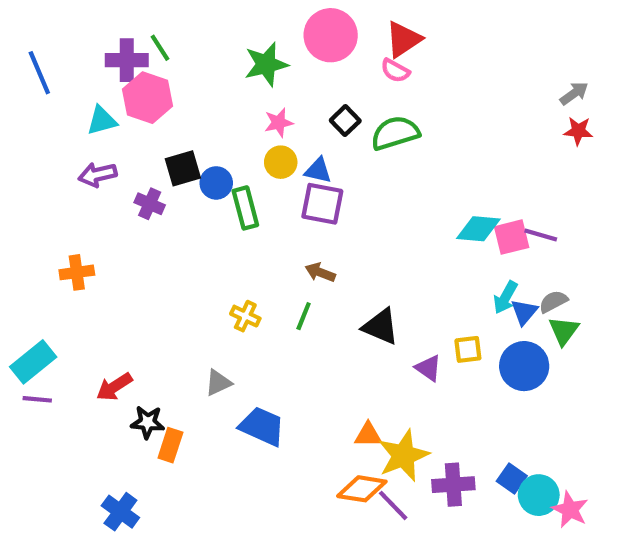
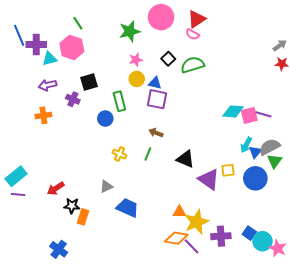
purple cross: (127, 60) -> (36, 44), moved
blue circle: (216, 183) -> (105, 119), moved
orange cross: (77, 272) -> (43, 115), moved
gray semicircle: (553, 302) -> (270, 147), size x1.5
purple triangle: (428, 368) -> (209, 179), size x1.6

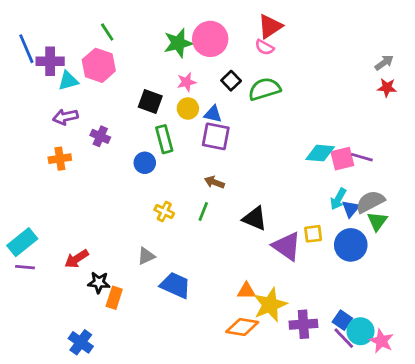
pink circle: (161, 17) -> (210, 39), moved
black square: (89, 82) -> (150, 102), moved, turned 36
purple line: (191, 246) -> (344, 338), moved

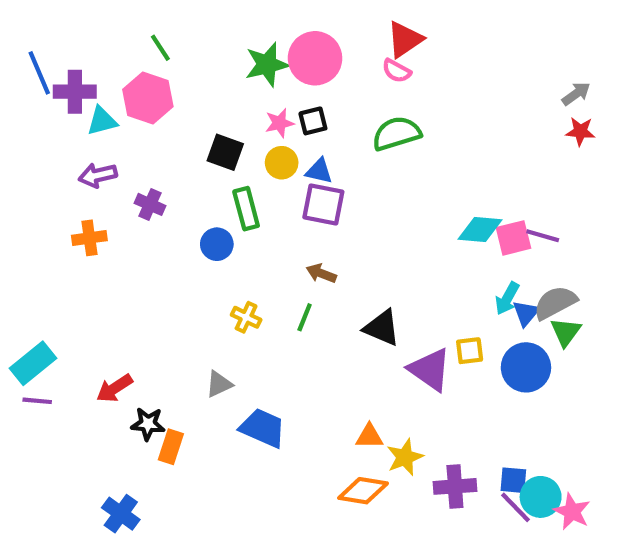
black square: (231, 81) -> (313, 121), moved, turned 30
yellow star: (270, 305) -> (405, 457), size x0.7
blue square: (342, 320) -> (513, 480), turned -30

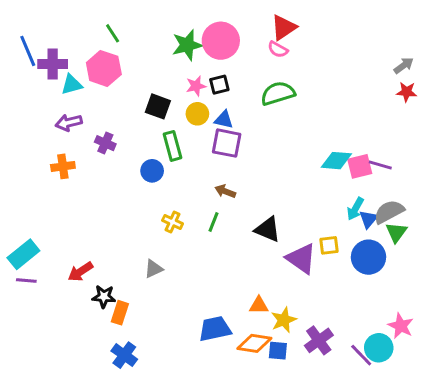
blue trapezoid: (263, 428) -> (215, 329), moved, turned -36
blue square: (513, 480) -> (278, 351), moved
purple cross: (455, 486) -> (319, 340), turned -32
pink star: (572, 512) -> (401, 326), moved
blue cross: (121, 514) -> (124, 355), moved

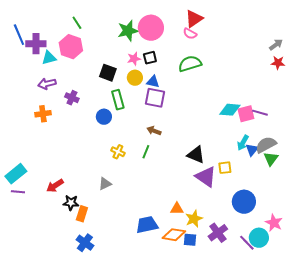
black triangle: (268, 229) -> (196, 155), moved
blue circle: (368, 257) -> (244, 202), moved

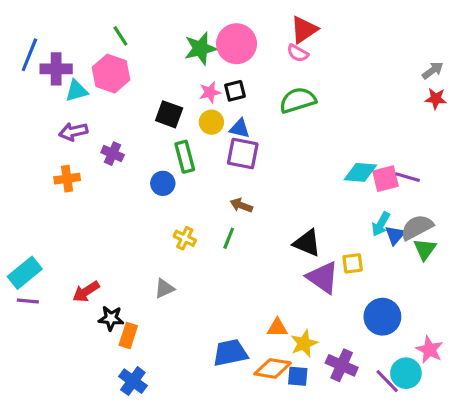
blue line: (19, 35) -> (29, 55), turned 45
purple cross: (218, 233) -> (342, 365), turned -30

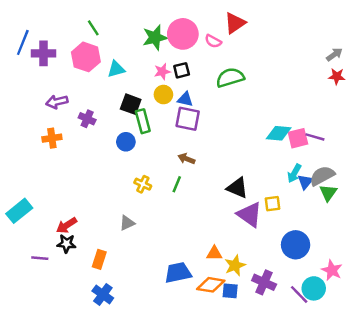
pink semicircle: (298, 53) -> (213, 41), moved
cyan triangle: (76, 91) -> (116, 69), moved
black square: (169, 114) -> (131, 104), moved
purple line: (28, 301) -> (40, 258), moved
black star: (111, 318) -> (66, 244), moved

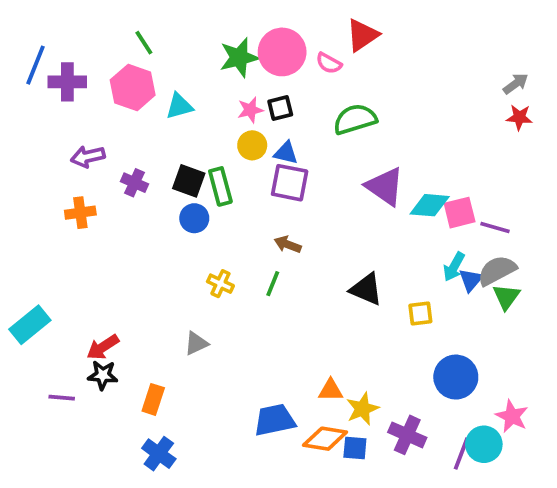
black square: (131, 104) -> (189, 181), moved
purple line: (315, 137) -> (495, 228), moved
purple triangle: (249, 214) -> (385, 186), moved
purple line: (299, 294) -> (461, 454), turned 65

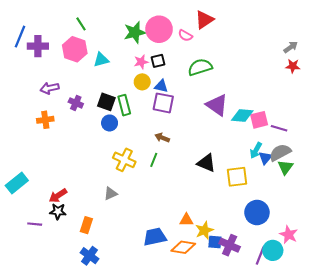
yellow cross: (220, 284) -> (124, 160), size x1.5
yellow square: (420, 313) -> (237, 177), size x1.5
blue square: (355, 448) -> (215, 242), moved

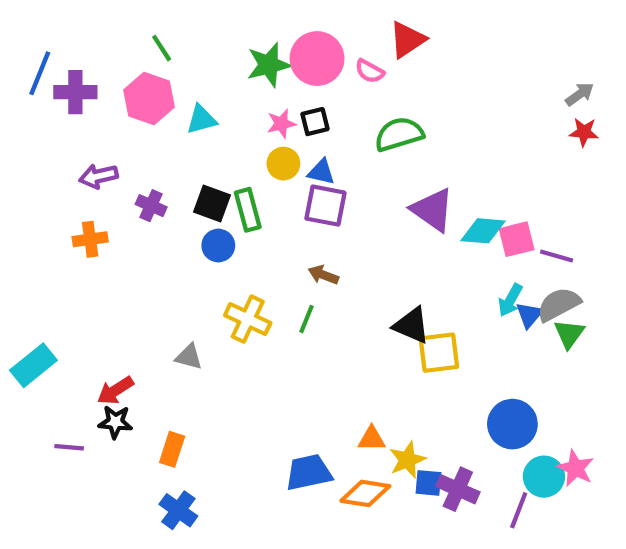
yellow square: (237, 177) -> (439, 353), moved
gray triangle: (111, 194) -> (189, 357), moved, turned 40
cyan circle: (273, 250) -> (544, 477), moved

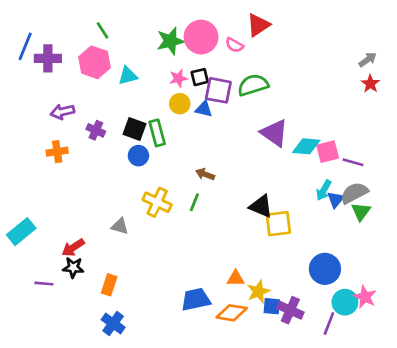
red star: (584, 132) -> (370, 84), turned 30
purple square: (325, 206) -> (218, 90), moved

